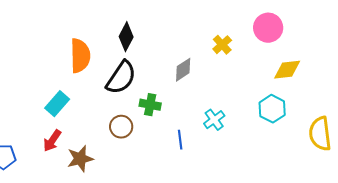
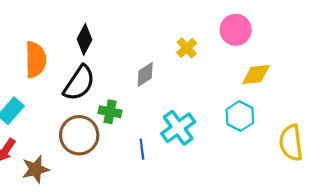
cyan cross: (214, 120) -> (178, 128), size x1.5
brown circle: (121, 127) -> (79, 135), size x1.6

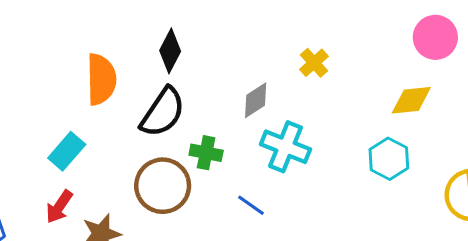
pink circle: (236, 30) -> (435, 37), moved
cyan cross: (178, 128) -> (285, 147), moved, turned -32
blue line: (142, 149) -> (251, 205), turned -48

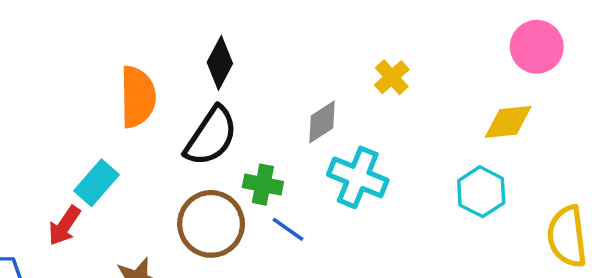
blue line: (251, 205) -> (288, 229), moved
red arrow: (59, 207) -> (64, 226), moved

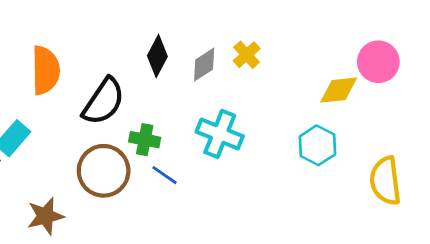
pink circle: (537, 47) -> (378, 62), moved
black diamond: (220, 63) -> (157, 56), moved
gray diamond: (322, 122) -> (204, 65), moved

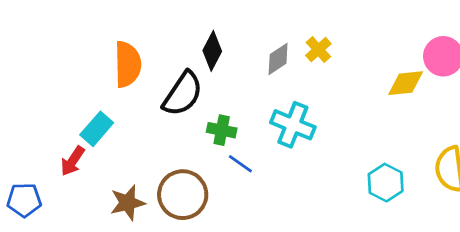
black diamond: (157, 56) -> (212, 51), moved
cyan hexagon: (317, 145) -> (386, 183), moved
brown circle: (104, 171) -> (183, 195), moved

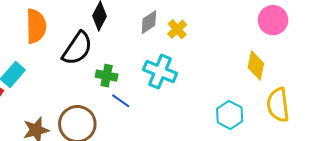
yellow cross: (318, 50) -> (177, 29), moved
yellow diamond: (406, 83) -> (256, 65), moved, turned -72

